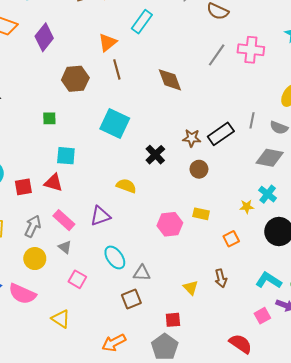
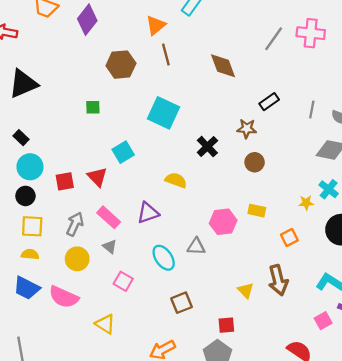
black rectangle: (221, 134) -> (269, 102), moved, size x0.7
cyan square: (66, 156) -> (123, 152), moved, turned -36
red triangle: (54, 183) -> (97, 177), turned 30
gray triangle: (142, 273) -> (196, 246), moved
brown arrow: (221, 278) -> (278, 280), size x1.5

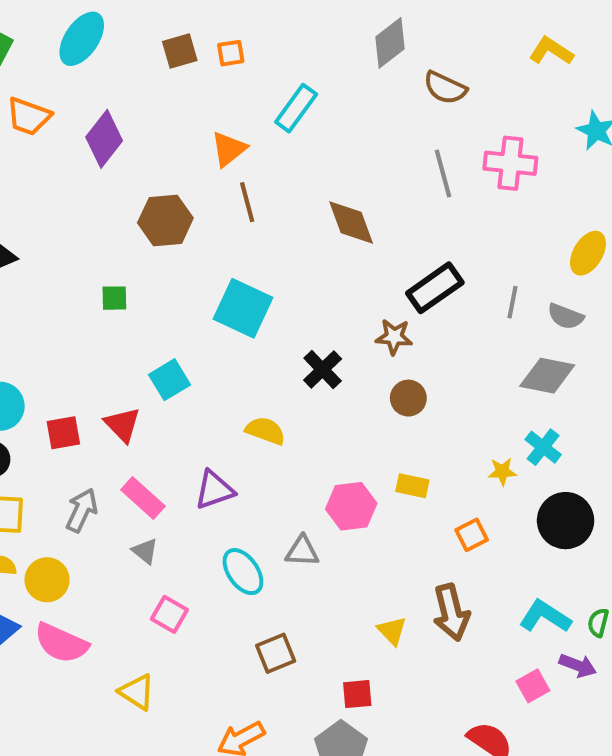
gray line: (274, 39) -> (443, 174), turned -50
black rectangle: (269, 102) -> (435, 288), size x1.5
yellow circle: (77, 259) -> (47, 580), moved

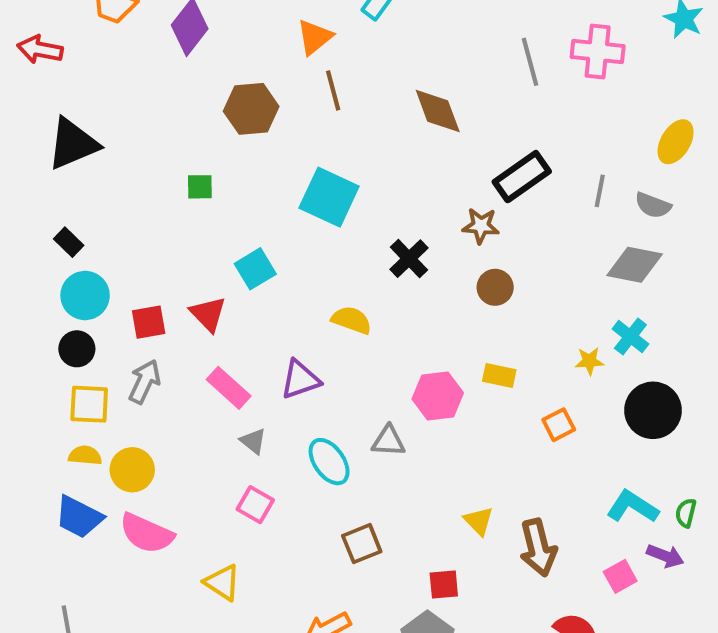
gray arrow: (82, 510) -> (145, 382), moved
gray triangle: (145, 551) -> (253, 441), moved
brown arrow: (451, 612) -> (538, 548), moved

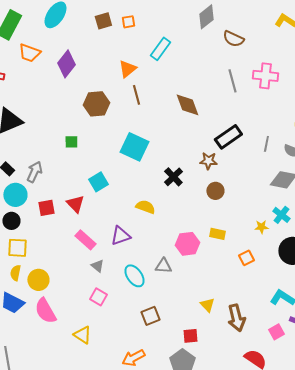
gray arrow: (145, 382) -> (34, 172), moved
yellow semicircle: (85, 455) -> (15, 273), turned -84
pink semicircle: (147, 533) -> (45, 311), turned 36

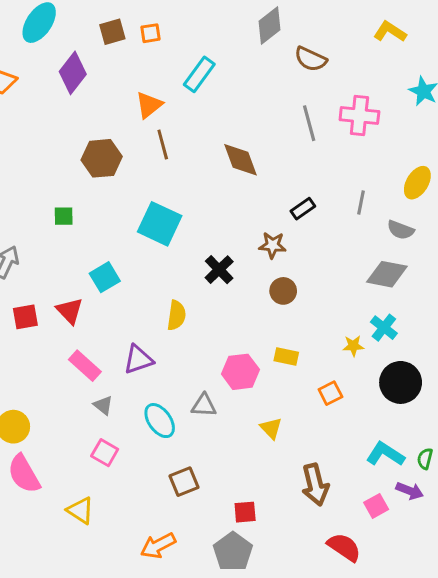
purple diamond: (66, 64) -> (73, 73), moved
black rectangle: (228, 137) -> (303, 209), size x0.6
gray line: (266, 144) -> (361, 202), moved
yellow semicircle: (145, 207) -> (176, 315), turned 78
yellow triangle: (207, 305) -> (271, 428), moved

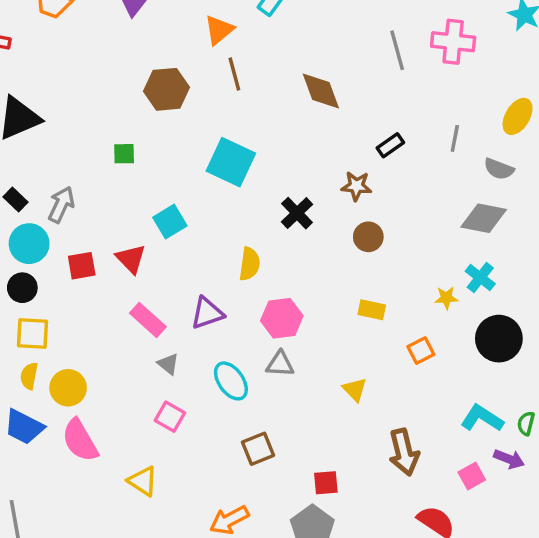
pink hexagon: (240, 372) -> (282, 318), moved

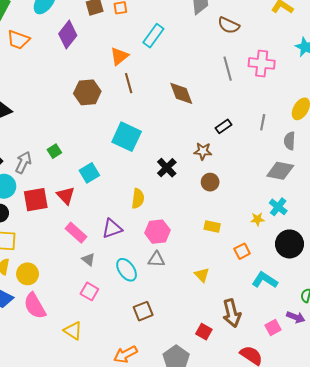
green square: (124, 154) -> (54, 151), moved, turned -32
gray semicircle: (499, 169) -> (289, 141), turned 72
red square: (82, 266) -> (36, 200), size x1.4
cyan L-shape: (482, 418) -> (265, 280), moved
red square: (326, 483) -> (204, 332), moved, turned 35

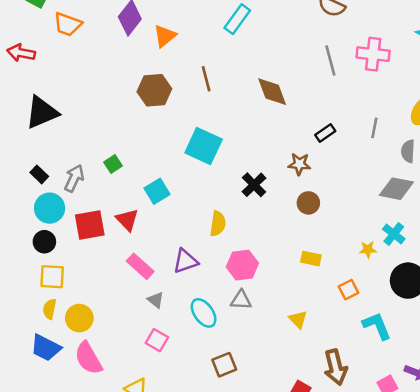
orange triangle: (119, 56) -> (165, 36), moved
cyan L-shape: (265, 280) -> (377, 326), turned 35

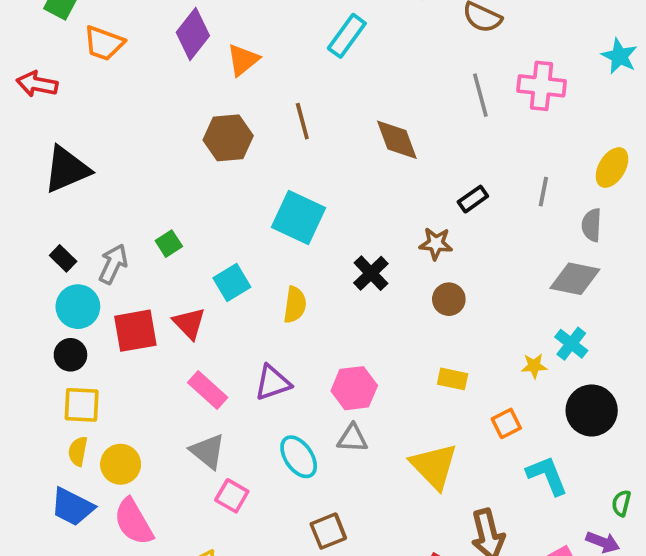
yellow semicircle: (218, 224) -> (295, 305), moved
gray triangle: (156, 300) -> (208, 451), moved, size x1.5
yellow triangle: (298, 319) -> (434, 466), size x1.8

